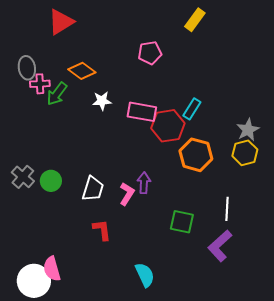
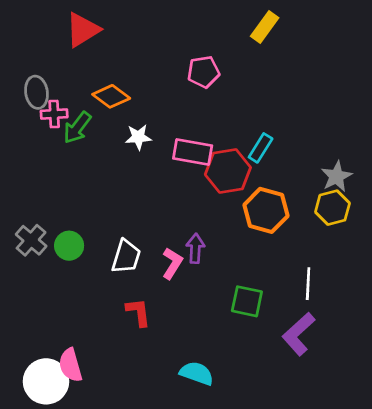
cyan semicircle: (145, 275) -> (197, 373), turned -45

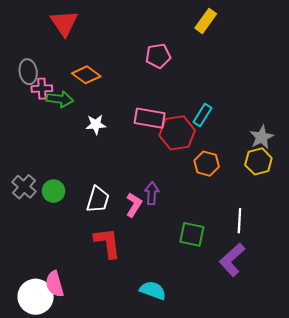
red triangle: (83, 30) -> (64, 23), turned -32
green arrow: (77, 128) -> (60, 99), turned -120
white star: (138, 137) -> (96, 124), moved
orange hexagon: (266, 210) -> (207, 164), size x0.7
red L-shape: (138, 312) -> (107, 243), size x1.4

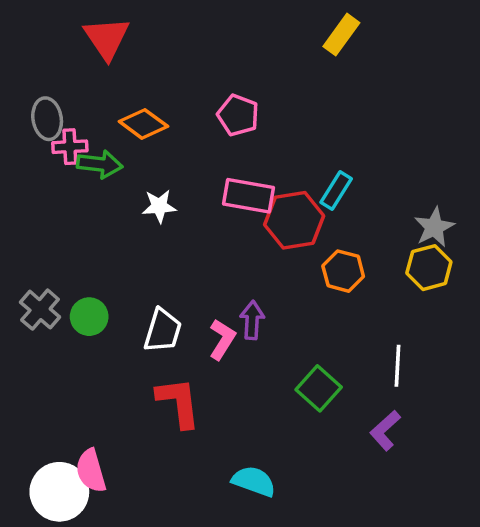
pink pentagon: (158, 56) -> (238, 115), moved, turned 30
green square: (192, 234) -> (319, 388), turned 30
purple L-shape: (232, 260) -> (385, 430), size x0.7

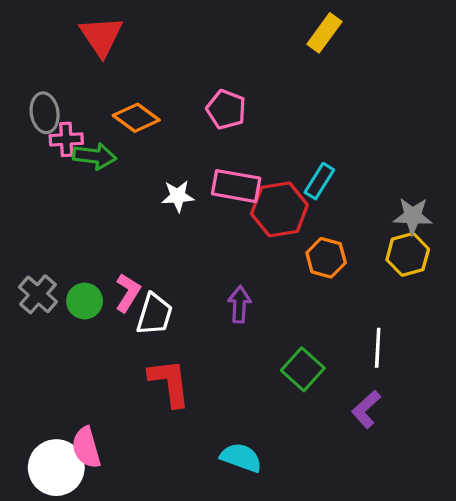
white star: (159, 206) -> (178, 196), moved
gray star: (434, 227) -> (413, 216), turned 30
pink L-shape: (222, 339) -> (128, 293), moved

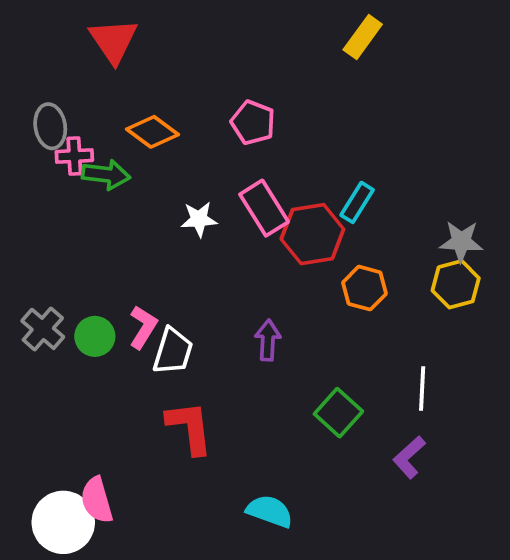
pink rectangle: (236, 186) -> (264, 208), turned 48

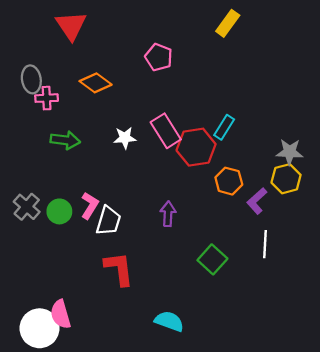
pink pentagon: (253, 123) -> (159, 57), moved
green arrow: (106, 175) -> (65, 140), moved
purple L-shape: (409, 457) -> (257, 201), moved

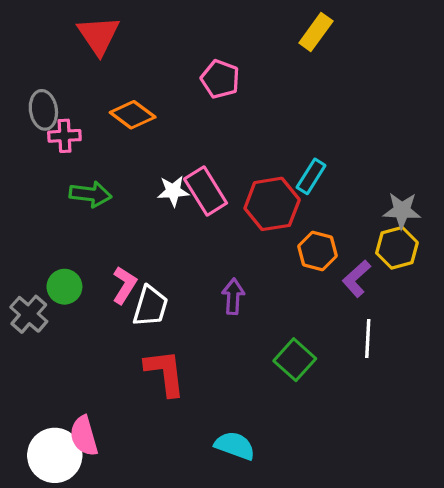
pink rectangle: (166, 131) -> (206, 191), moved
gray cross: (27, 207) -> (29, 314), moved
green circle: (59, 211) -> (64, 287), moved

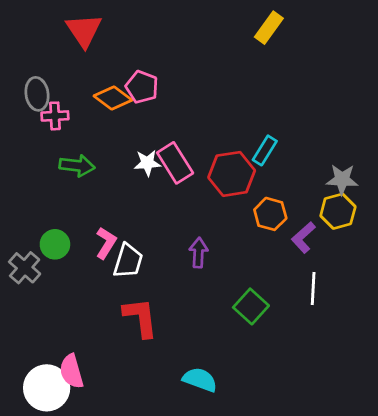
pink pentagon: (220, 79) -> (142, 87), moved

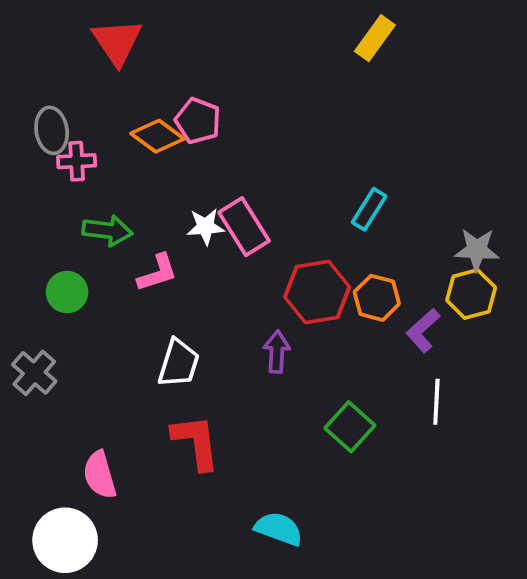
red hexagon: (232, 174) -> (317, 292), moved
pink L-shape: (106, 243) -> (157, 273), moved, turned 40
green circle: (55, 244) -> (67, 292), moved
pink semicircle: (72, 371) -> (100, 475), moved

